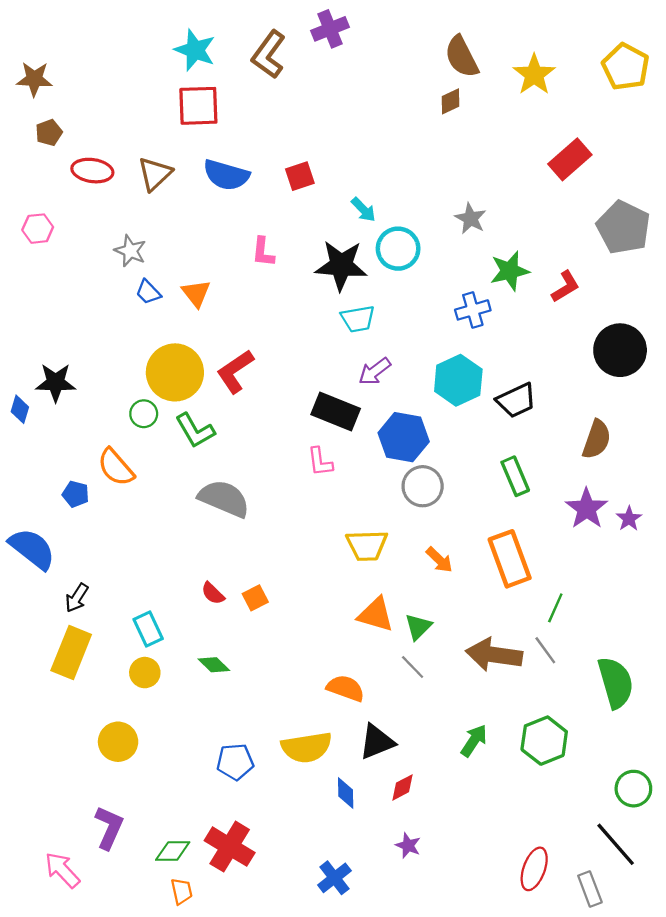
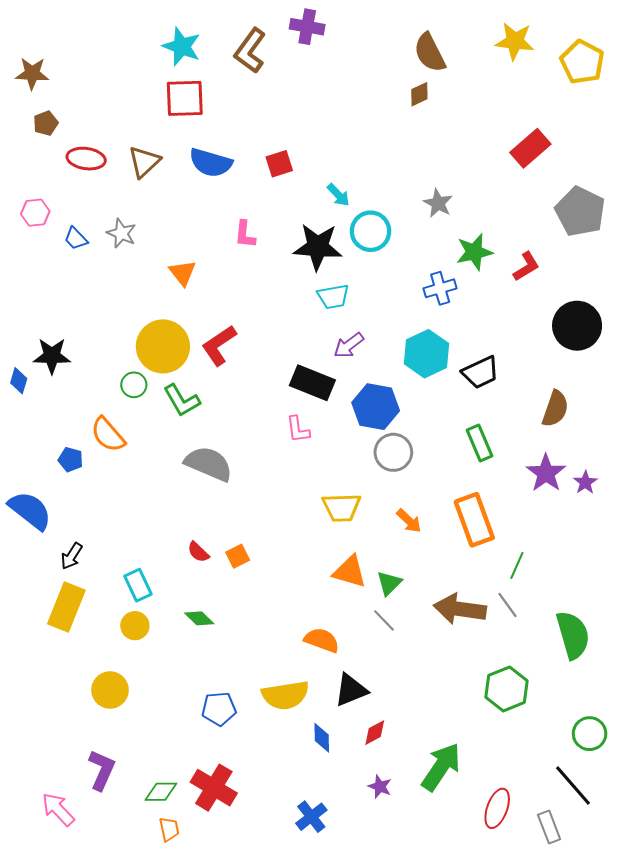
purple cross: (330, 29) -> (307, 27), turned 32
yellow star: (534, 75) -> (515, 41), moved, turned -30
blue trapezoid: (148, 292) -> (76, 238), moved
green arrow: (474, 741) -> (441, 767), moved, size x1.6

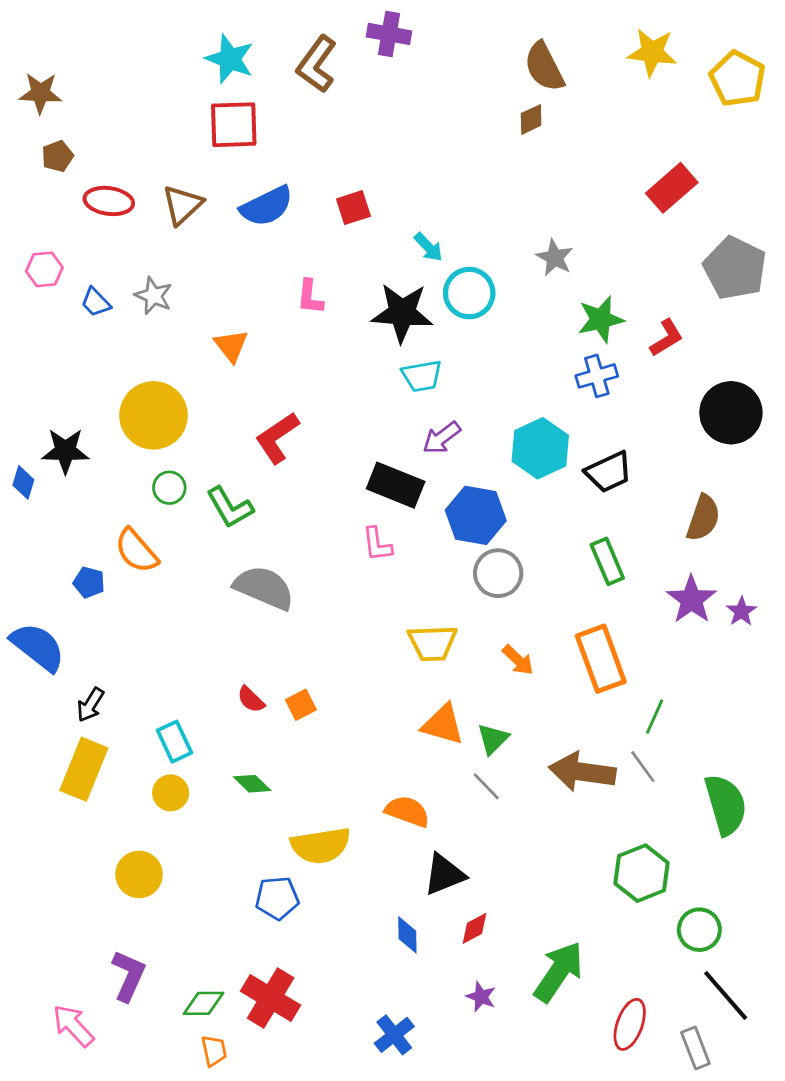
blue semicircle: (211, 163) -> (267, 206), turned -42
blue cross: (440, 288) -> (597, 376), moved
yellow circle: (163, 346) -> (154, 415), moved
yellow semicircle: (285, 695) -> (321, 845), moved
green circle: (590, 734) -> (699, 930), moved

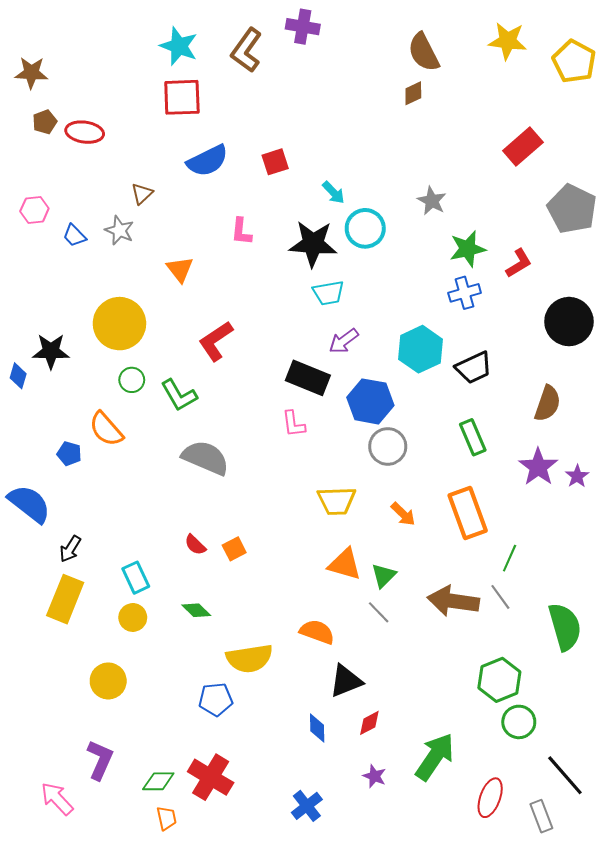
red ellipse: (109, 201) -> (85, 132), moved
brown triangle: (182, 205) -> (142, 194), moved, size x0.7
green circle: (699, 930) -> (519, 722), moved

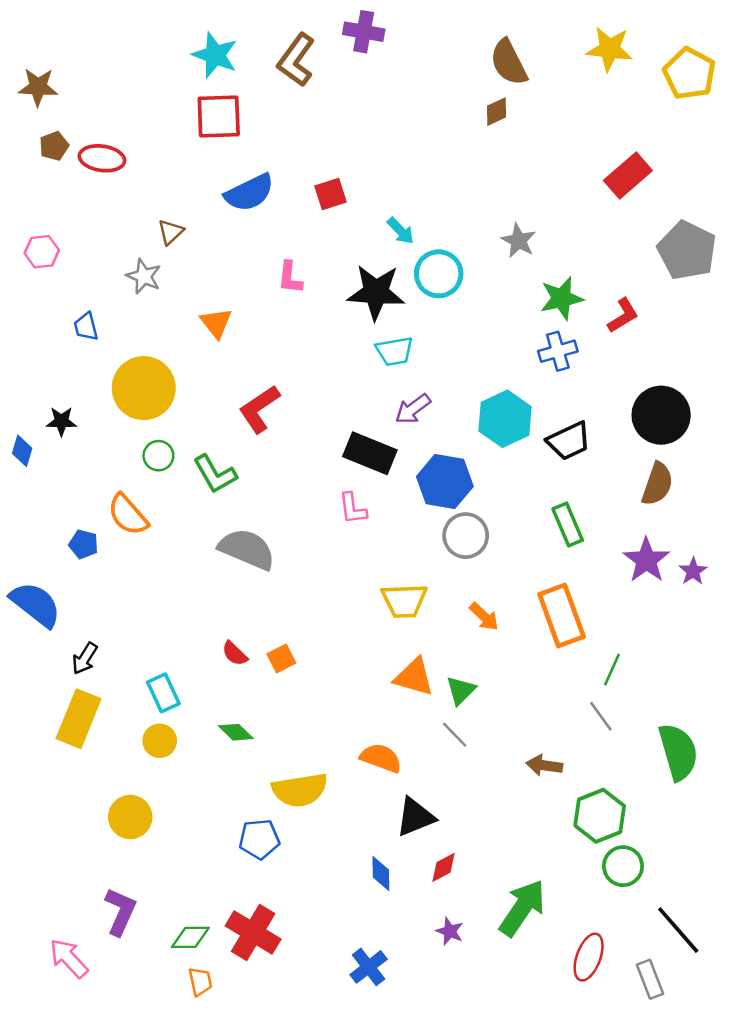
blue trapezoid: (74, 236) -> (86, 327), moved, turned 30
black circle: (569, 322) -> (661, 415), moved
black star: (51, 351) -> (61, 421), size x0.7
brown arrow: (453, 601) -> (544, 765), moved, size x0.6

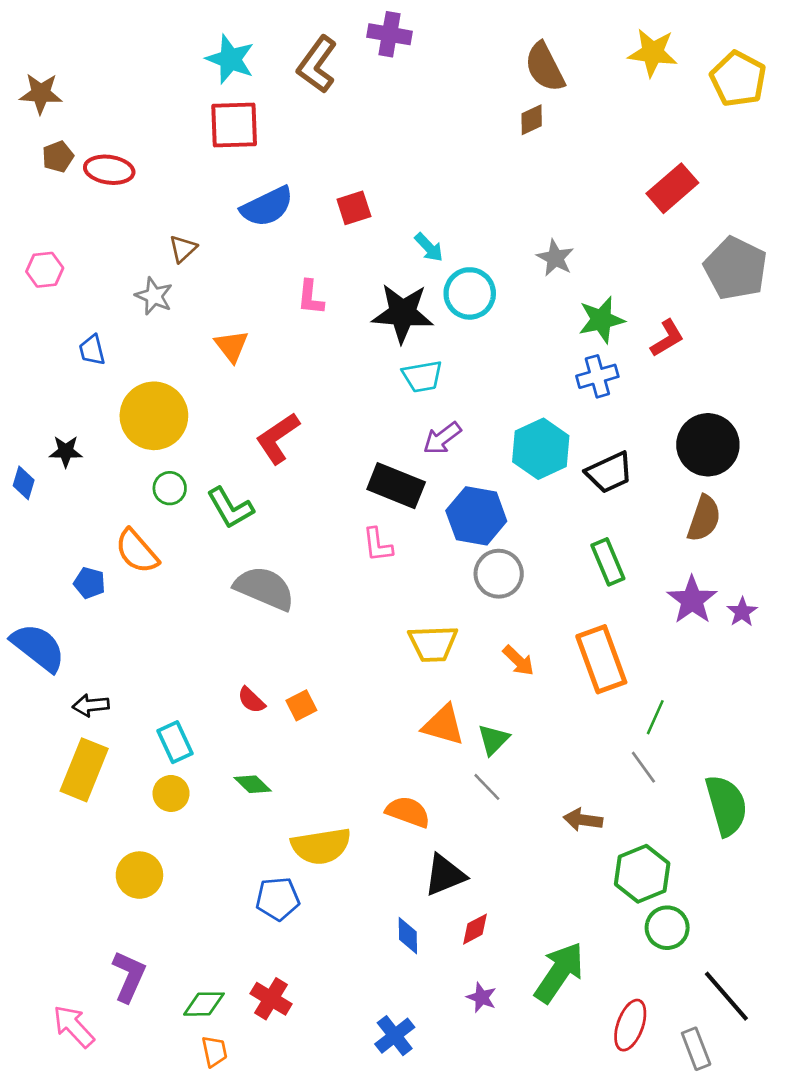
black arrow: (85, 658) -> (91, 705), turned 52
red cross: (253, 932) -> (271, 999), size x0.7

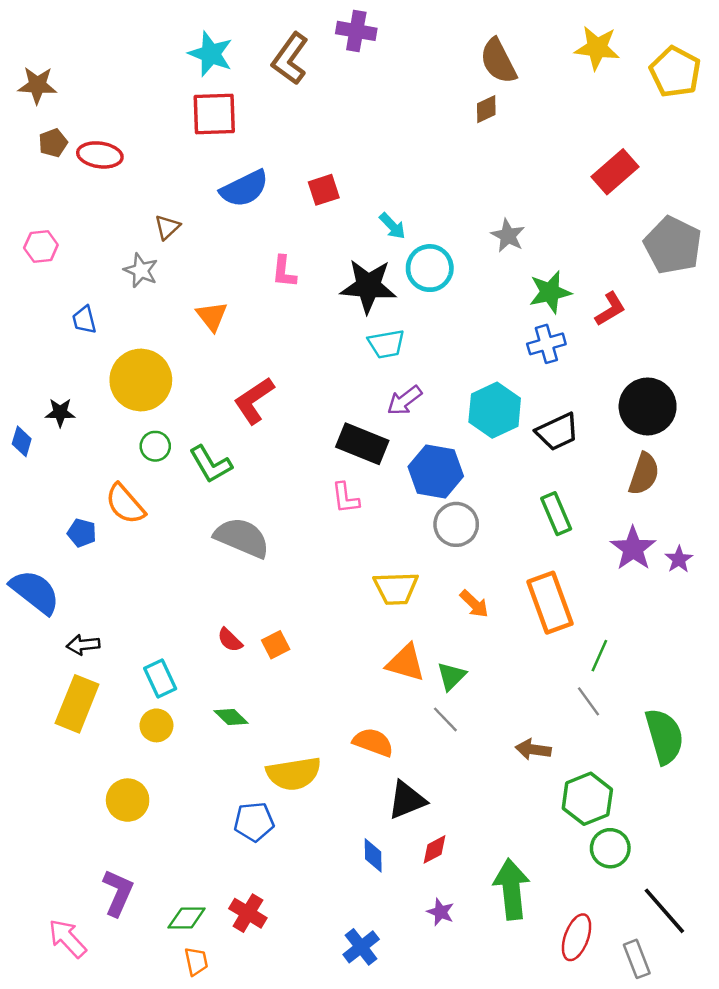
green arrow: (559, 972) -> (512, 889), turned -40

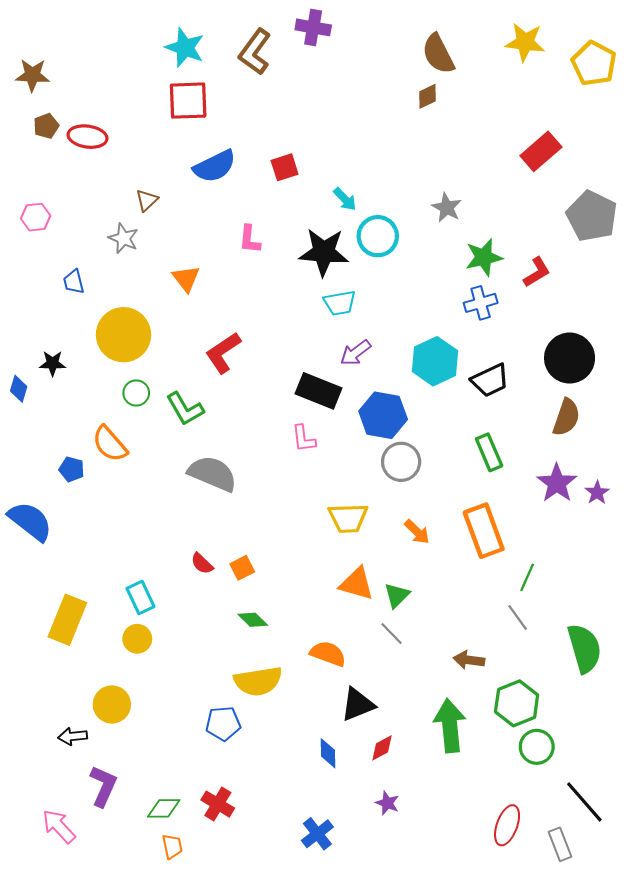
black arrow: (83, 645) -> (73, 736), moved
green diamond: (231, 717) -> (253, 620), moved
green arrow: (512, 889) -> (450, 726), moved

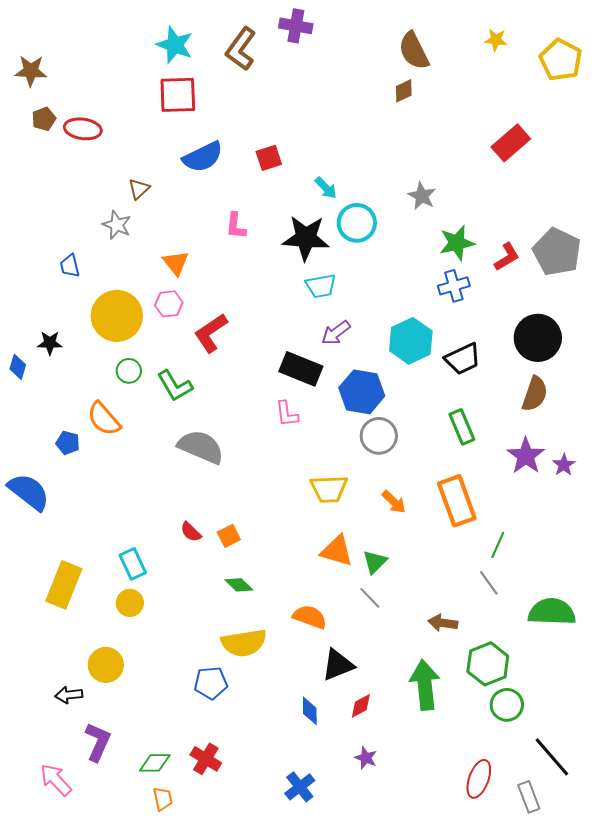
yellow star: (525, 42) -> (496, 40), size x0.6
gray pentagon: (592, 216) -> (557, 252), moved
pink hexagon: (36, 217) -> (169, 304), moved
green semicircle: (584, 648) -> (552, 612), turned -72

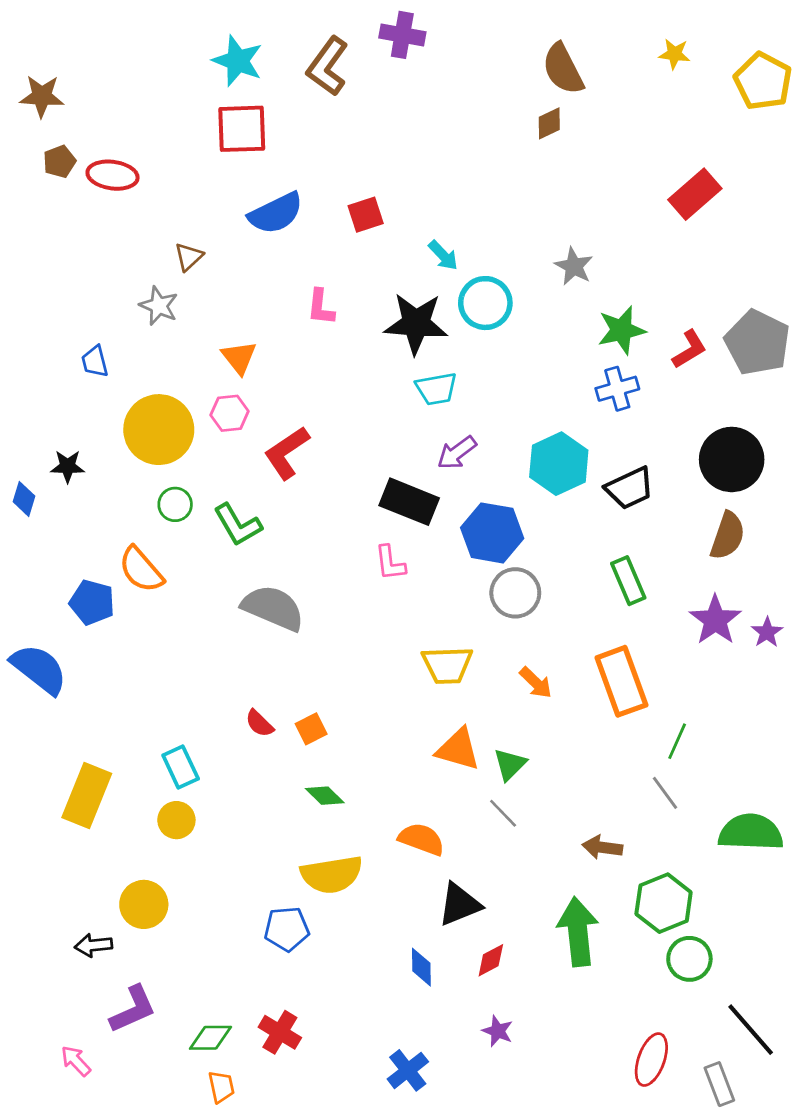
blue pentagon: (68, 443) -> (92, 602), size x1.4
purple L-shape: (98, 742) -> (133, 1009), turned 42
pink arrow: (56, 780) -> (76, 1061), size x0.7

